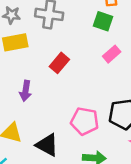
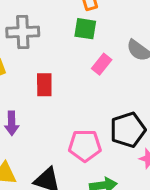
red rectangle: (59, 63) -> (44, 85), turned -30

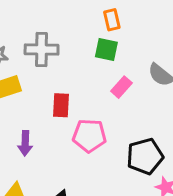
pink pentagon: (85, 146) -> (89, 136), moved

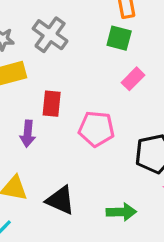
gray cross: (42, 50) -> (50, 35), turned 32
red rectangle: (61, 105) -> (52, 104), moved

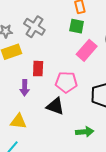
pink rectangle: (133, 79) -> (87, 50), size x1.5
black triangle: (60, 200) -> (55, 106), moved

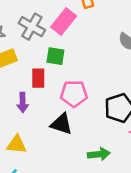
green square: (77, 26) -> (55, 56), moved
pink rectangle: (87, 50) -> (64, 21), moved

